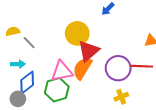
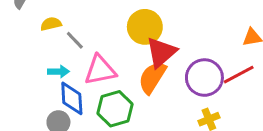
red line: (142, 66) -> (239, 75), turned -30
pink triangle: (62, 71) -> (100, 70), moved
blue diamond: (27, 83) -> (72, 98), turned -55

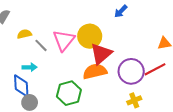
pink triangle: (100, 70) -> (64, 40), moved, turned -40
orange semicircle: (152, 78) -> (95, 71), turned 45
blue diamond: (72, 98) -> (21, 86), moved

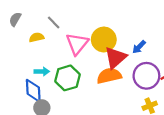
blue arrow: (121, 11) -> (139, 47), moved
gray line: (41, 45) -> (54, 22), moved
green hexagon: (69, 93) -> (67, 78), moved

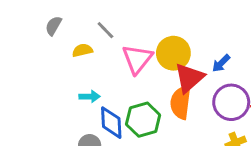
orange semicircle: (109, 76) -> (181, 102), turned -70
green hexagon: (67, 78) -> (143, 120), moved
blue diamond: (33, 91) -> (111, 123), moved

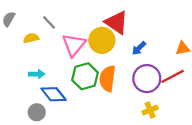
red triangle: (189, 78) -> (116, 22), moved, turned -45
green hexagon: (143, 120) -> (85, 76), moved
blue diamond: (111, 123) -> (54, 94), turned -35

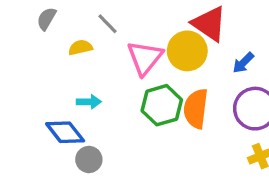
blue diamond: (54, 94) -> (65, 132), moved

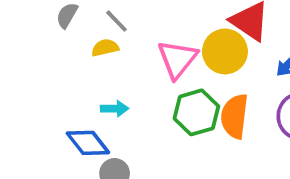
gray line: (108, 24) -> (116, 21), moved

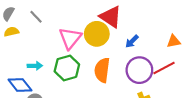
yellow semicircle: (105, 48) -> (11, 32), moved
green hexagon: (196, 112) -> (67, 68), moved

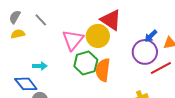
blue arrow: (132, 41) -> (151, 36), moved
green hexagon: (67, 68) -> (86, 63), moved
purple circle: (139, 70) -> (145, 52), moved

